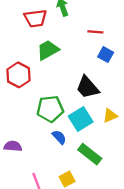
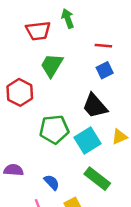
green trapezoid: (48, 50) -> (52, 65), turned -30
blue square: (106, 55) -> (105, 70), moved, turned 35
blue semicircle: (59, 137) -> (52, 182), moved

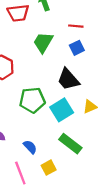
green trapezoid: (52, 65) -> (43, 42), moved

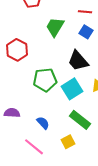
blue square: (77, 48) -> (86, 32), turned -32
yellow square: (49, 168) -> (68, 142), moved
pink line: (20, 173) -> (34, 147), turned -30

